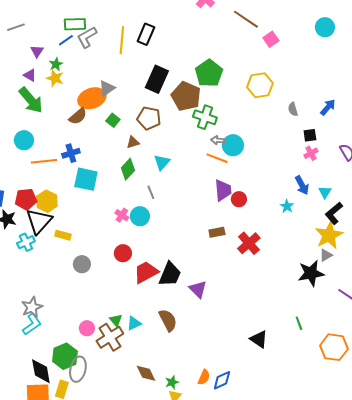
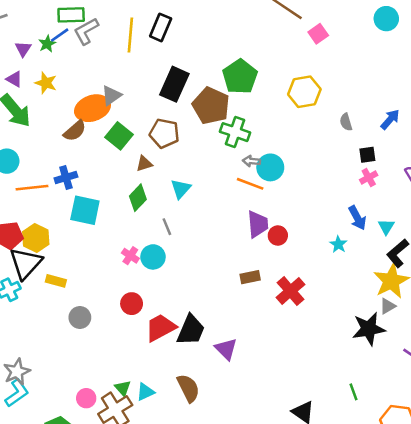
green star: (56, 64) -> (47, 44), moved
green square: (113, 120) -> (119, 136), size x1.5

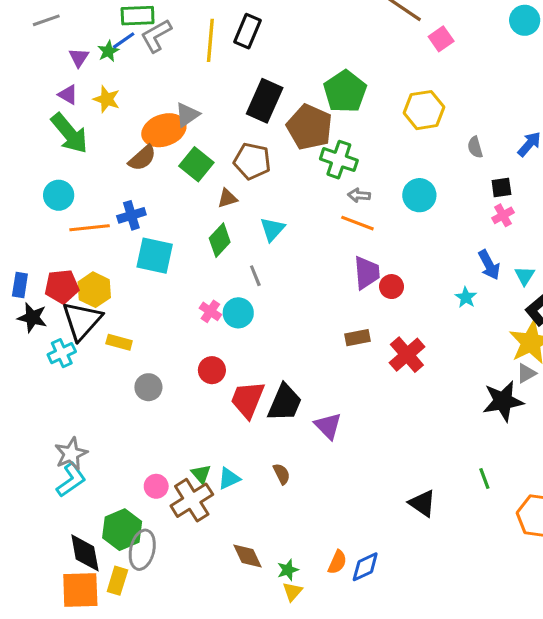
cyan circle: (270, 167) -> (419, 195), moved
red trapezoid: (161, 328) -> (248, 400), turned -40
brown semicircle: (188, 388) -> (282, 474), size x0.6

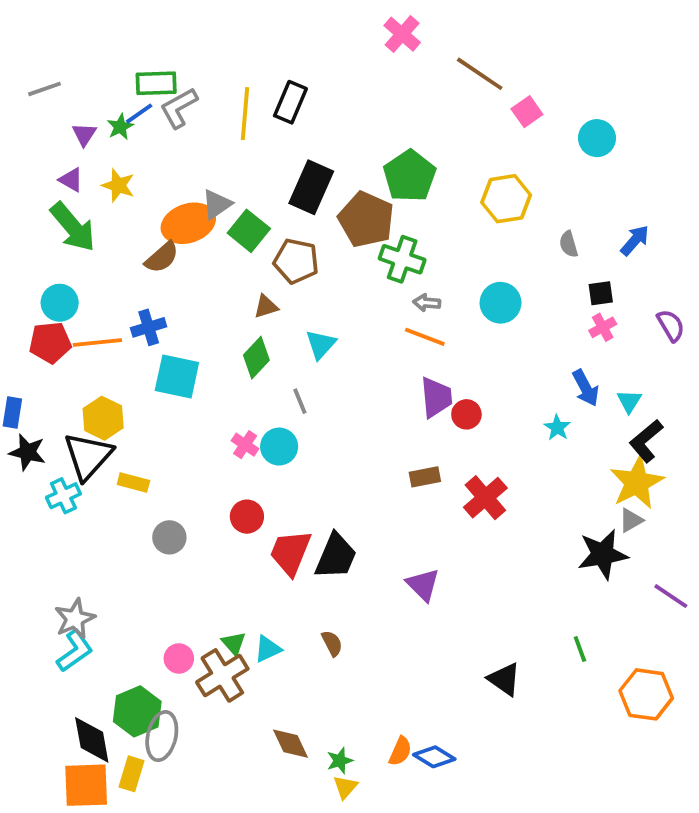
cyan circle: (525, 20) -> (597, 138), moved
green square: (196, 164) -> (249, 231), moved
red pentagon: (62, 287) -> (50, 342), moved
purple triangle: (328, 426) -> (423, 585), moved
blue diamond: (365, 567) -> (434, 757), turned 56

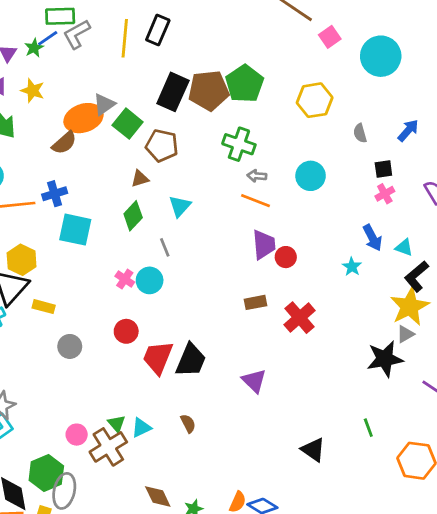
cyan circle: (597, 138) -> (381, 56), size x1.5
brown pentagon: (366, 219) -> (209, 91), moved, turned -30
cyan triangle: (629, 401) -> (404, 247), turned -42

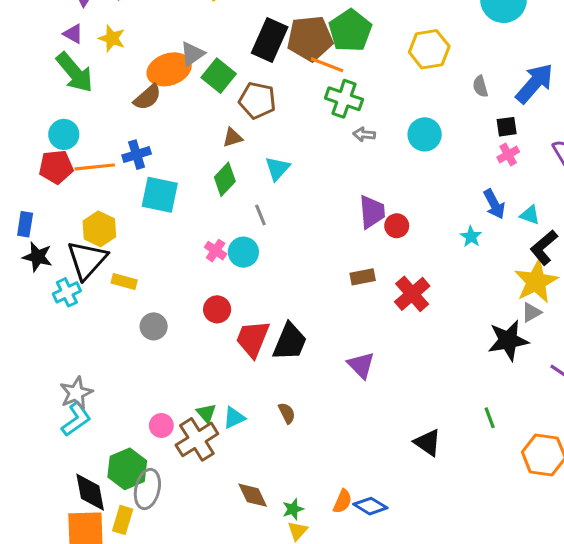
blue arrow: (408, 130) -> (534, 83), size x1.6
orange line: (255, 201) -> (327, 65), moved

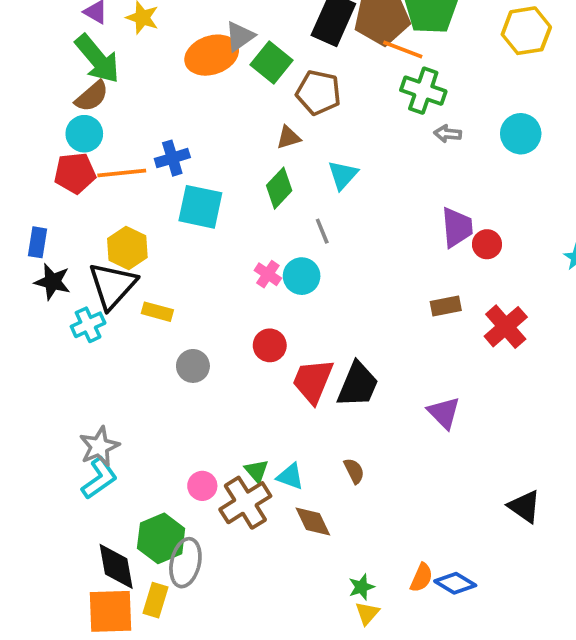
brown semicircle: (147, 97) -> (92, 96), moved
cyan triangle: (234, 418) -> (290, 476), turned 45
brown diamond: (253, 495) -> (313, 521), moved

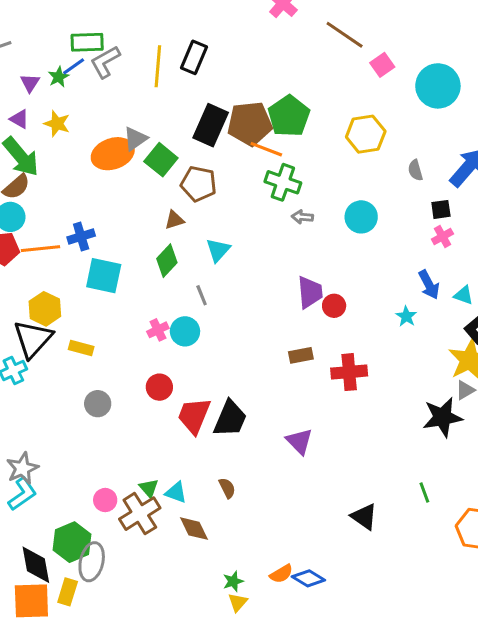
pink cross: (268, 274) -> (158, 330), turned 30
yellow rectangle: (157, 312) -> (81, 348), moved
red cross: (506, 327) -> (349, 372), turned 36
orange semicircle: (421, 578) -> (281, 574), turned 35

